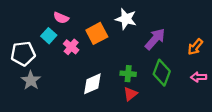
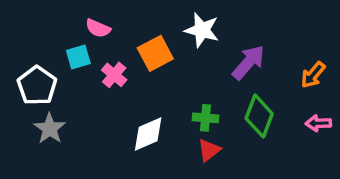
cyan square: (49, 36) -> (78, 57), turned 32
white pentagon: (23, 54) -> (37, 86), turned -30

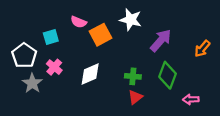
pink semicircle: (98, 28) -> (79, 22), moved
pink cross: (114, 75) -> (54, 67), moved
pink arrow: (318, 123) -> (191, 99), moved
white diamond: (148, 134) -> (90, 74), moved

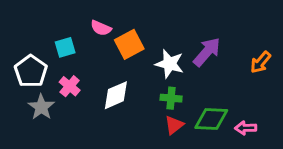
white star: (131, 20) -> (170, 64), moved
green diamond: (168, 75) -> (211, 119), moved, turned 72

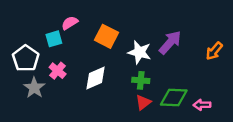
pink semicircle: (101, 28) -> (70, 23), moved, turned 126
orange square: (129, 44) -> (106, 36), turned -35

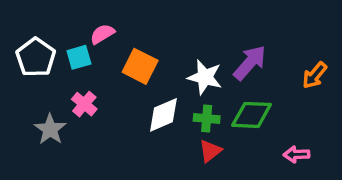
orange square: (106, 36) -> (140, 66), moved
white pentagon: (26, 58) -> (36, 57), moved
white diamond: (95, 78) -> (163, 115), moved
green diamond: (174, 98) -> (252, 115), moved

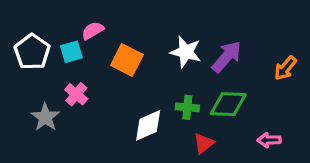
white star: (205, 77) -> (186, 52), moved
white diamond: (163, 115) -> (148, 125), moved
red triangle: (210, 151) -> (204, 143), moved

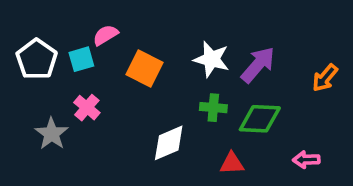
green cross: (187, 107) -> (213, 108), moved
red triangle: (204, 143) -> (232, 163), turned 35

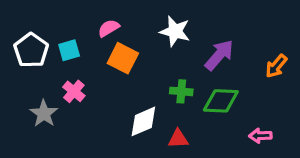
pink semicircle: (105, 35) -> (109, 28), moved
white star: (211, 59) -> (175, 31), moved
red triangle: (232, 163) -> (178, 139), moved

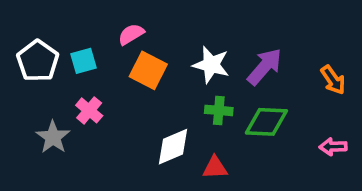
white star: (175, 31) -> (211, 65), moved
orange arrow: (276, 66) -> (333, 80), turned -75
pink arrow: (260, 136) -> (333, 147), moved

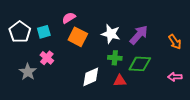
red triangle: (215, 168) -> (120, 81), moved

